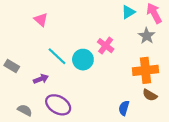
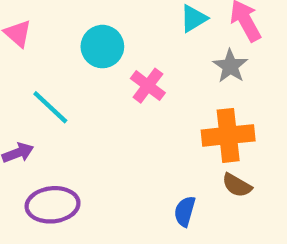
cyan circle: (83, 60) -> (102, 47), moved
purple ellipse: (58, 105) -> (53, 205), turned -35

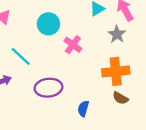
purple ellipse: (53, 205) -> (48, 88), moved
blue semicircle: (185, 211) -> (83, 109), moved

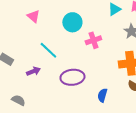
pink cross: (73, 45) -> (93, 40), turned 35

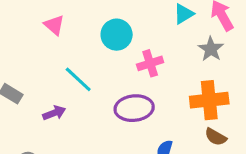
purple ellipse: (72, 77) -> (134, 108), moved

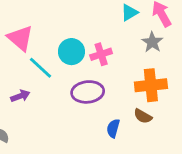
pink triangle: (54, 25) -> (20, 38), moved, size x1.5
cyan circle: (117, 35) -> (71, 52), moved
brown semicircle: (216, 137) -> (143, 116), moved

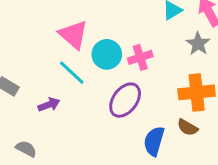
pink triangle: (20, 38) -> (73, 35), moved
purple ellipse: (88, 92) -> (125, 100), turned -48
blue semicircle: (113, 128) -> (154, 141), size x1.4

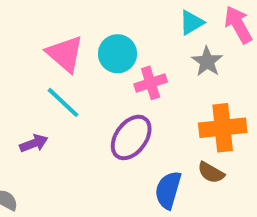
gray star: (198, 44) -> (207, 62), moved
cyan circle: (107, 54) -> (117, 54), moved

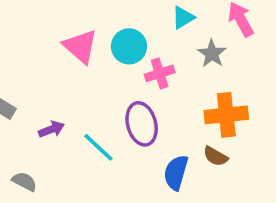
cyan triangle: (191, 23) -> (183, 18), moved
cyan line: (63, 102) -> (98, 147), moved
purple ellipse: (131, 137) -> (142, 124), turned -51

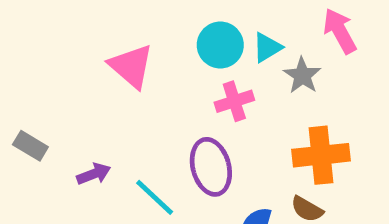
cyan triangle: (183, 18) -> (267, 47), moved
cyan circle: (129, 46) -> (220, 45), moved

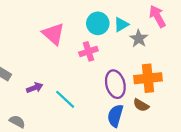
pink cross: (234, 101) -> (88, 51), moved
purple ellipse: (211, 167) -> (115, 84), moved

